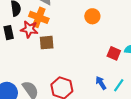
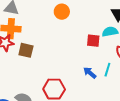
brown square: (47, 43) -> (26, 50), turned 35

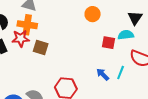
orange circle: (62, 12) -> (93, 14), moved

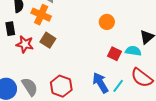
red star: (21, 38) -> (25, 44), moved
blue arrow: (103, 74) -> (100, 83), size x1.5

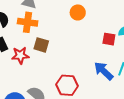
orange circle: (107, 22) -> (78, 12), moved

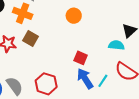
red square: (109, 39) -> (81, 58), moved

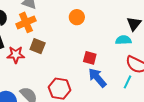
orange cross: (23, 13) -> (26, 22), turned -36
cyan line: (103, 81) -> (127, 82), moved

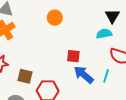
brown square: (38, 46) -> (25, 76), moved
cyan line: (127, 82) -> (106, 76), moved

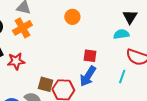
blue arrow: (84, 75) -> (88, 76), moved, turned -100
brown square: (25, 76) -> (46, 84), moved

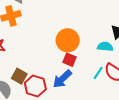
orange circle: (72, 17) -> (68, 40), moved, size x1.5
cyan line: (122, 77) -> (98, 73), moved

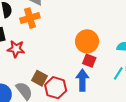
blue arrow: (62, 79) -> (82, 80), turned 135

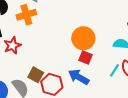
red star: (16, 49) -> (12, 45), turned -30
blue arrow: (82, 80) -> (79, 77), turned -60

